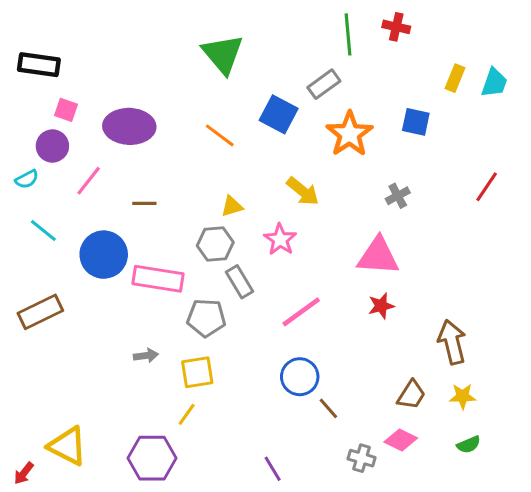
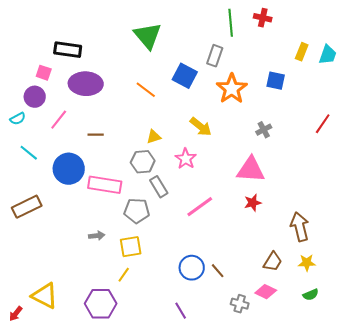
black rectangle: (39, 65) -> (68, 50), moved
gray rectangle: (324, 84) -> (215, 56), turned -35
blue circle: (300, 377) -> (192, 268), moved

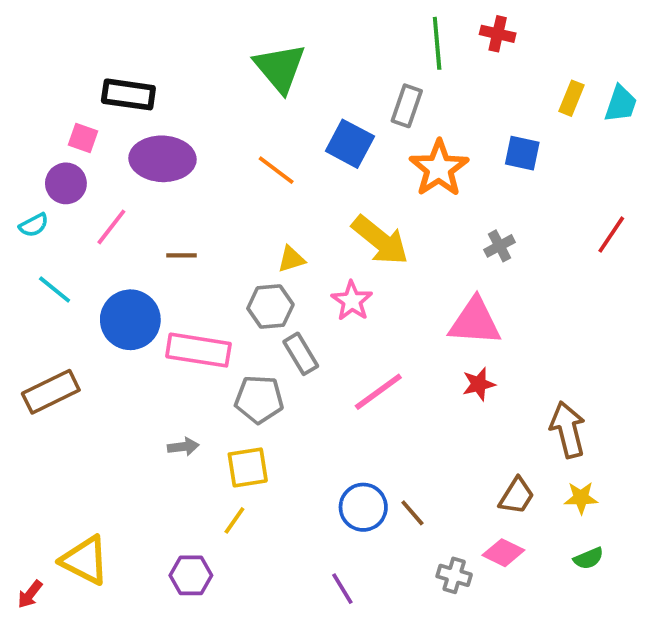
yellow arrow: (201, 127) -> (380, 240), size x1.4
purple hexagon: (101, 304) -> (191, 575), size x0.7

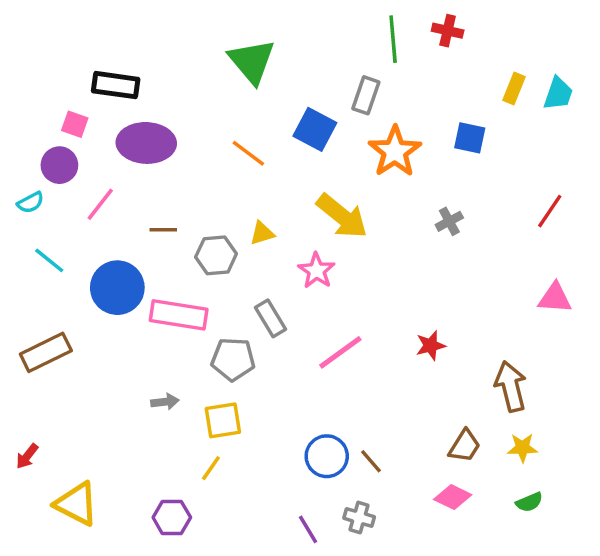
gray hexagon: (270, 307) -> (216, 255), moved
pink triangle: (475, 322) -> (555, 298), moved, size x0.7
gray cross: (454, 575) -> (359, 517), moved
red arrow: (30, 594) -> (27, 456), moved

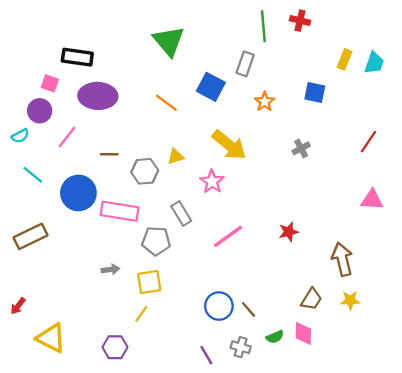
orange star: (395, 151) -> (265, 102), size x0.6
pink diamond: (453, 497) -> (303, 333), turned 65
green semicircle: (529, 502) -> (275, 337), moved

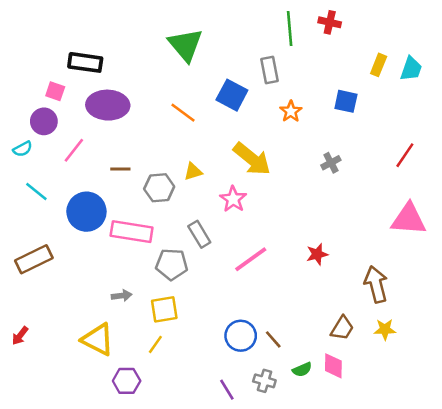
gray rectangle: (245, 64) -> (269, 70), turned -30
pink triangle: (372, 200) -> (409, 219), size x1.4
yellow triangle: (51, 338) -> (98, 339), moved

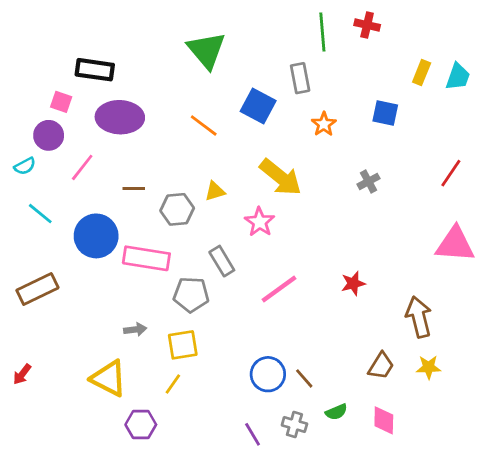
pink diamond: (333, 366) -> (384, 420), moved

